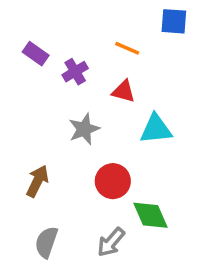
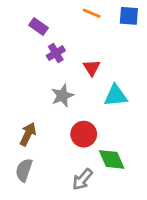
orange line: (127, 48) -> (92, 13), moved
purple rectangle: (36, 54) -> (39, 27), moved
red triangle: (124, 91) -> (92, 68), turned 42
gray semicircle: (46, 242) -> (24, 170), moved

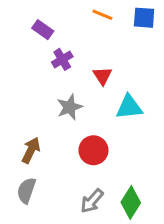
green diamond: (112, 159) -> (131, 202), moved, turned 56

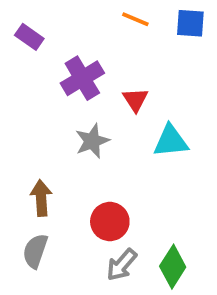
purple rectangle: (43, 30) -> (29, 37), moved
purple cross: (62, 59) -> (82, 78), size x1.5
brown arrow: (31, 150) -> (41, 198), turned -30
red circle: (93, 150) -> (110, 222), moved

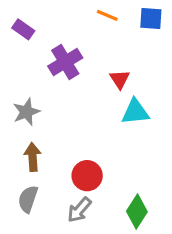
red triangle: (135, 100) -> (120, 79), moved
gray star: (92, 141) -> (26, 112), moved
gray arrow: (122, 265) -> (79, 210), moved

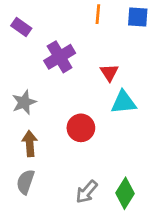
orange line: (107, 15) -> (98, 14), turned 72
red circle: (87, 176) -> (81, 128), moved
gray arrow: (79, 210) -> (87, 192), moved

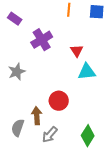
red circle: (81, 128) -> (59, 101), moved
brown arrow: (30, 143) -> (37, 116), moved
gray arrow: (87, 192) -> (50, 135), moved

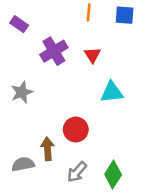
red triangle: (77, 51) -> (92, 55), moved
gray semicircle: (18, 128) -> (23, 164), turned 60
gray arrow: (50, 135) -> (77, 172), moved

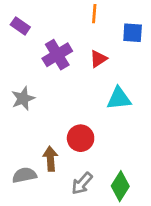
blue square: (125, 15) -> (133, 33), moved
red triangle: (92, 55) -> (98, 59), turned 30

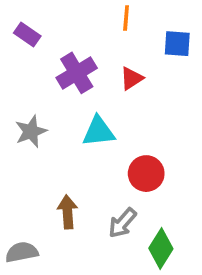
cyan triangle: (119, 98) -> (99, 131), moved
red circle: (81, 138) -> (146, 174), moved
gray semicircle: (24, 175) -> (22, 252), moved
gray arrow: (82, 183) -> (122, 223), moved

